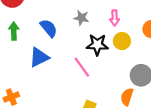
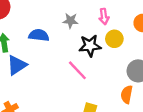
blue semicircle: (49, 28) -> (39, 35), turned -36
blue triangle: (39, 57) -> (17, 65), moved

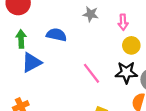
gray star: (70, 21) -> (91, 14), moved
black star: (90, 46) -> (126, 72), moved

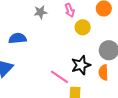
black star: (126, 72) -> (81, 65), moved
pink line: (91, 73) -> (60, 77), moved

